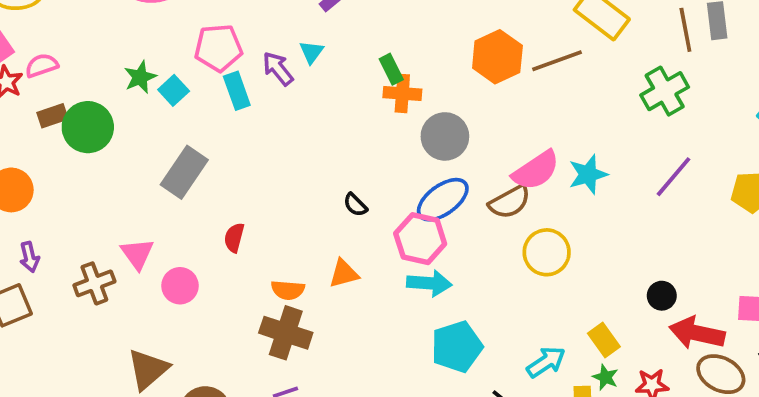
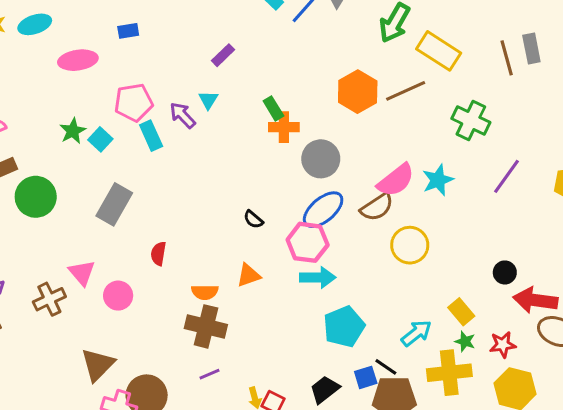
green cross: (665, 91) -> (471, 121), moved, turned -30
green circle: (88, 127) -> (36, 197), moved

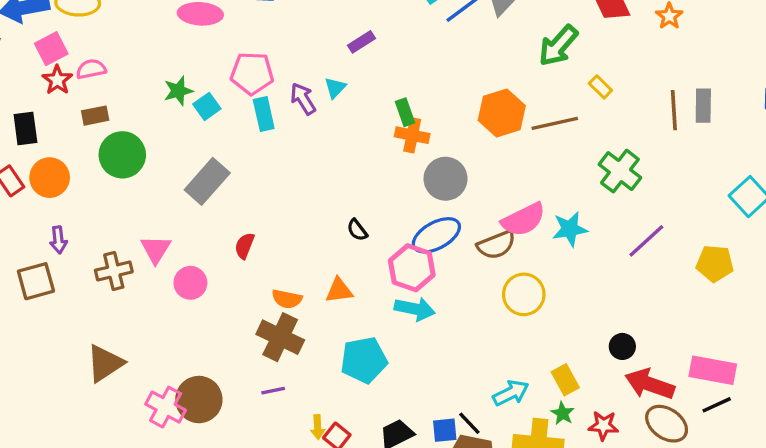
yellow rectangle: (439, 51) -> (600, 87), size x0.5
cyan pentagon: (344, 327) -> (364, 360), moved
brown triangle: (98, 365) -> (105, 363), moved

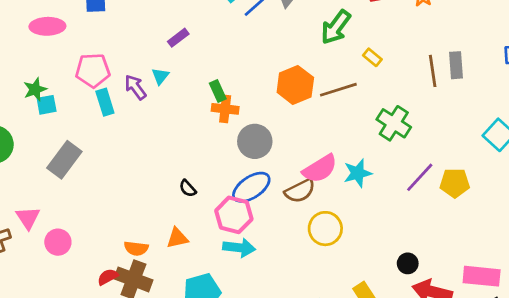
cyan square: (207, 106) -> (47, 105), moved, turned 30
red semicircle: (245, 246) -> (108, 277), moved, turned 45
yellow pentagon: (715, 263) -> (455, 183), moved

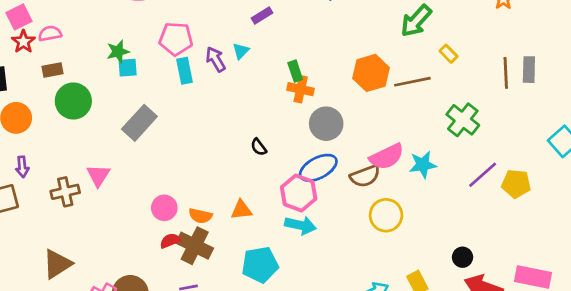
black semicircle: (188, 188) -> (259, 147), moved
pink circle: (58, 242) -> (164, 208), moved

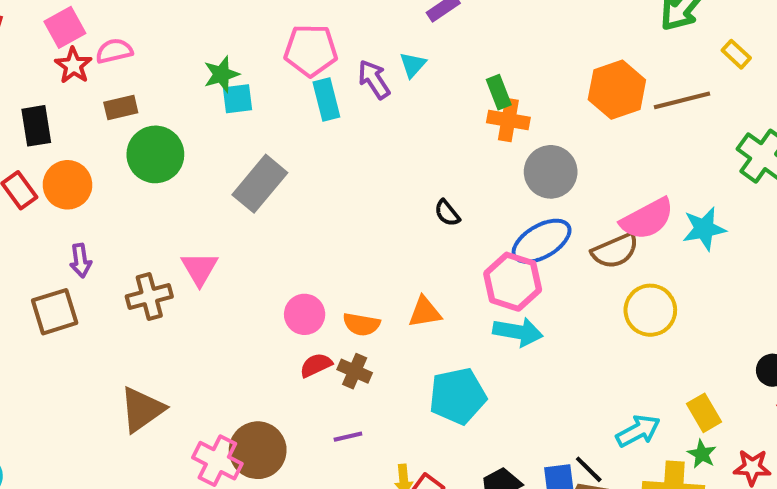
brown cross: (195, 246) -> (355, 371), size x0.6

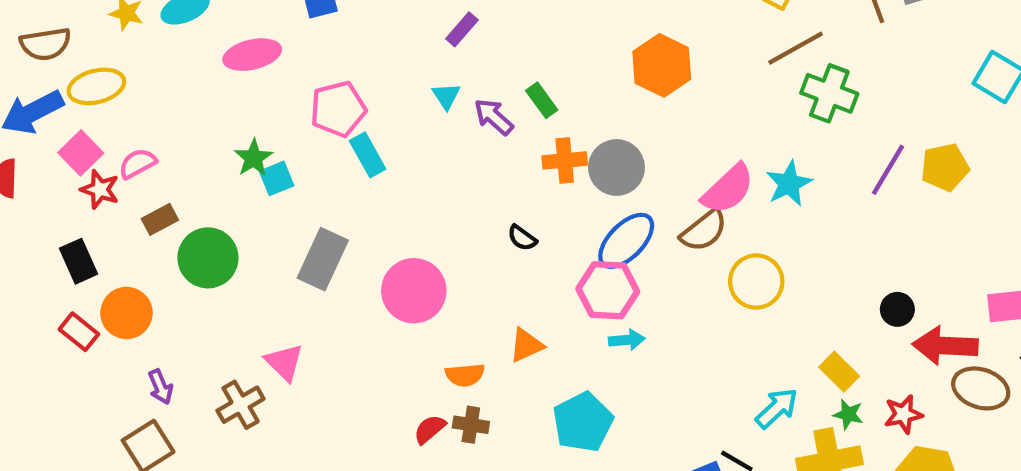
purple arrow: (374, 79) -> (494, 117), moved
brown line: (682, 100) -> (796, 48), moved
orange cross: (508, 120) -> (565, 160), moved
pink circle: (305, 314) -> (414, 291), moved, size x1.5
cyan arrow: (518, 332) -> (627, 340), size x0.7

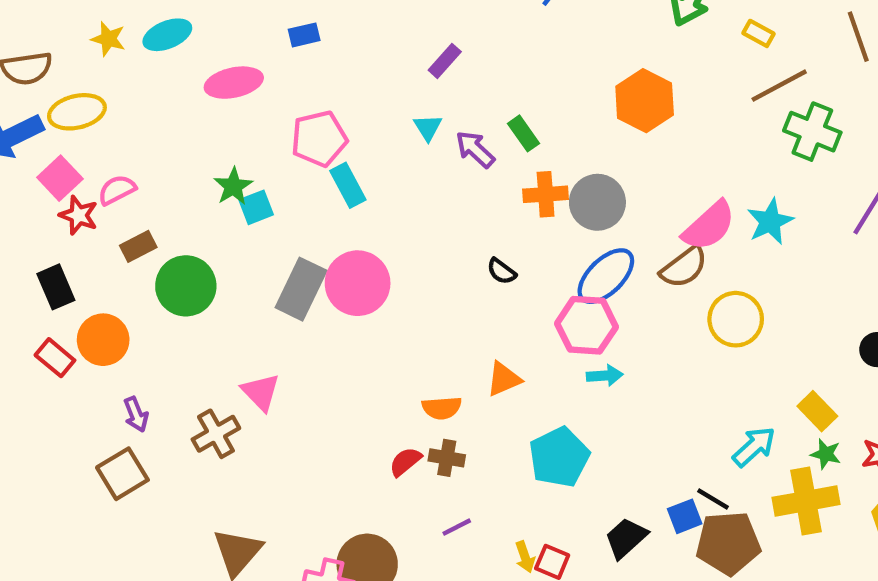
pink circle: (414, 291) -> (358, 283), moved

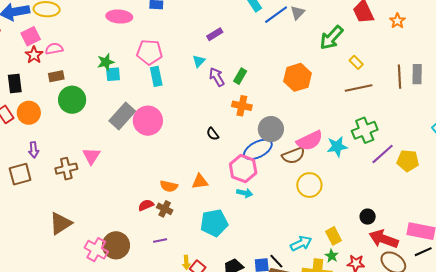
green cross: (812, 132) -> (365, 130), moved, turned 30
green rectangle: (524, 133) -> (240, 76), turned 49
gray circle: (597, 202) -> (271, 129), moved

